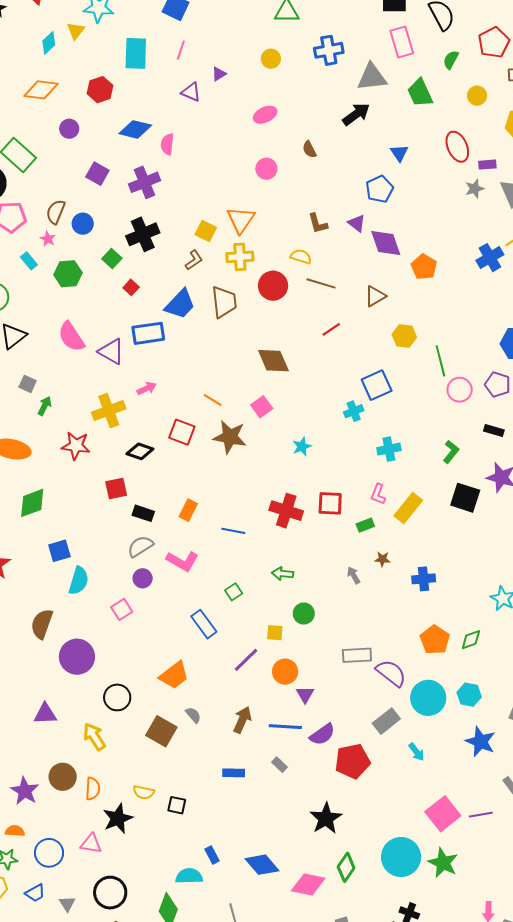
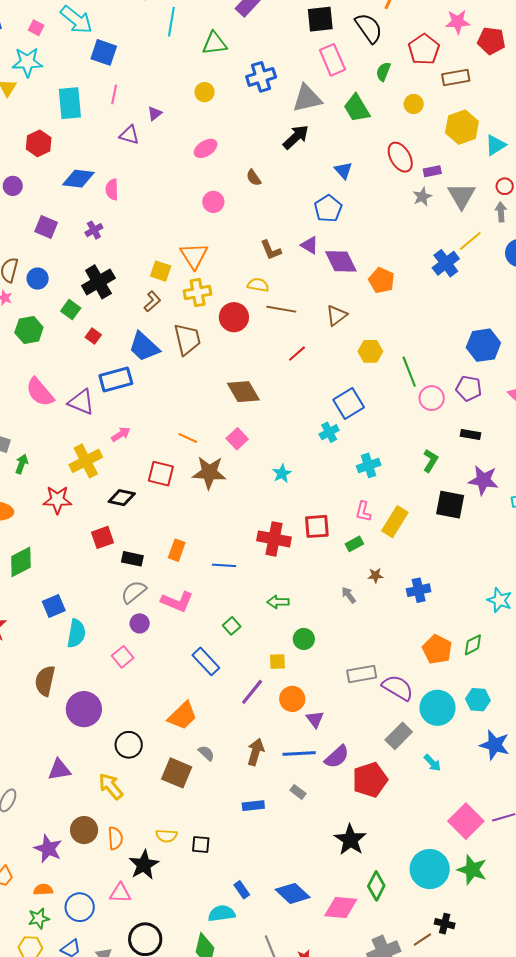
purple cross: (144, 182) -> (94, 230), size x0.6
blue trapezoid: (180, 304) -> (144, 347), turned 96

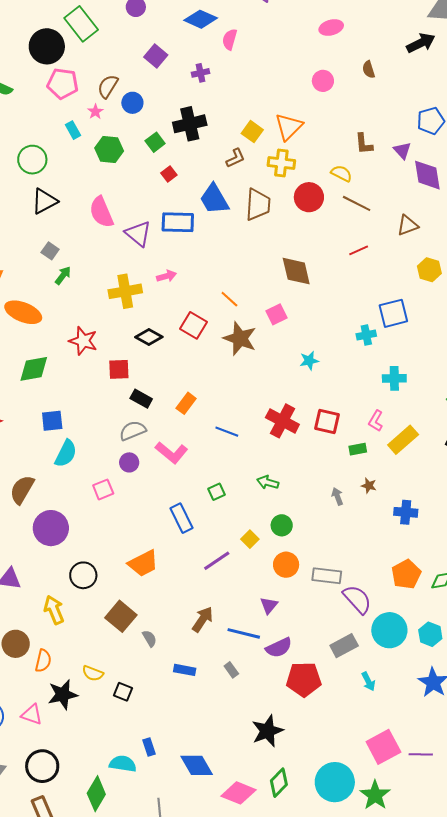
red star: (57, 500) -> (83, 341), moved
yellow square: (277, 661) -> (250, 539), turned 30
orange circle: (292, 699) -> (286, 565), moved
gray semicircle: (206, 753) -> (150, 638), moved

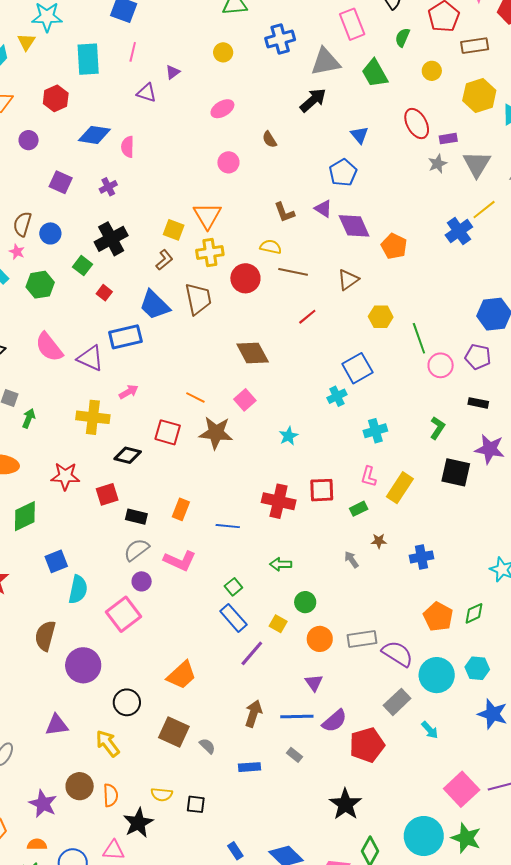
yellow cross: (125, 291) -> (93, 417), turned 32
pink square: (103, 489) -> (124, 614), size x1.6
blue rectangle: (181, 518) -> (233, 618), moved

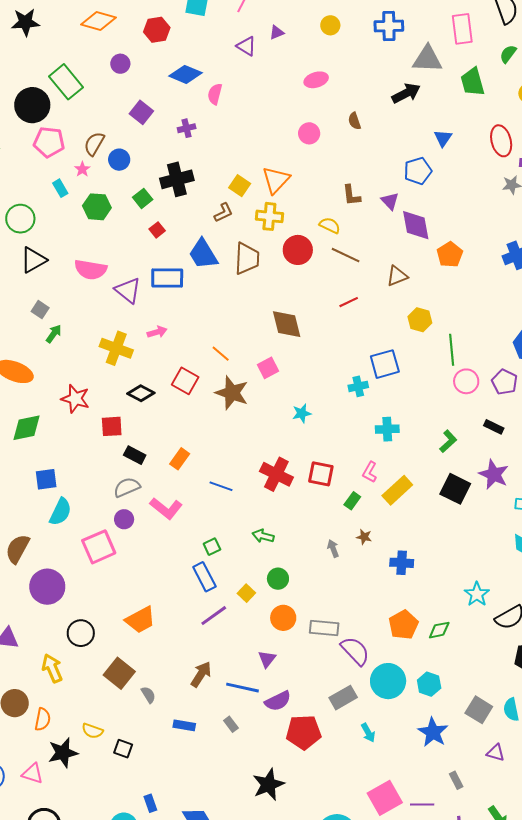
pink semicircle: (49, 347) -> (91, 270), turned -56
green rectangle: (359, 509) -> (352, 501), turned -42

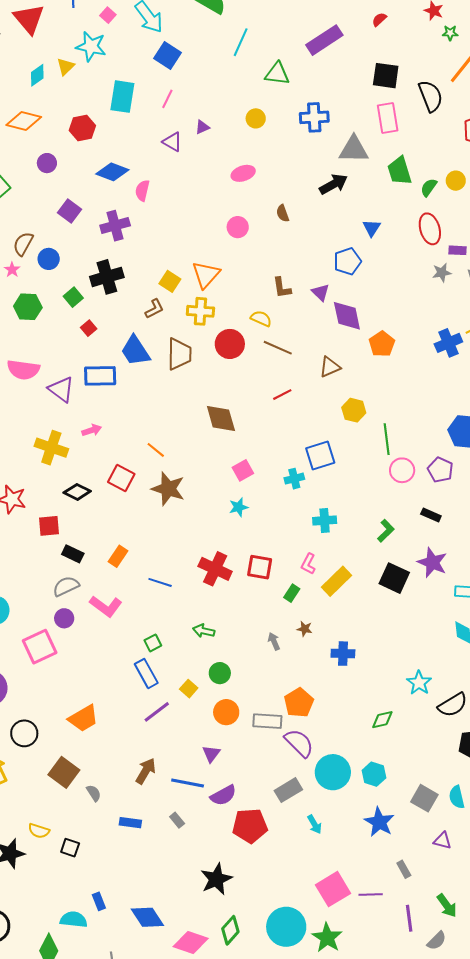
green semicircle: (508, 54) -> (429, 187), moved
purple cross: (187, 128) -> (115, 226), size x1.6
pink square: (268, 368) -> (243, 470), moved
orange pentagon: (404, 625) -> (299, 703), moved

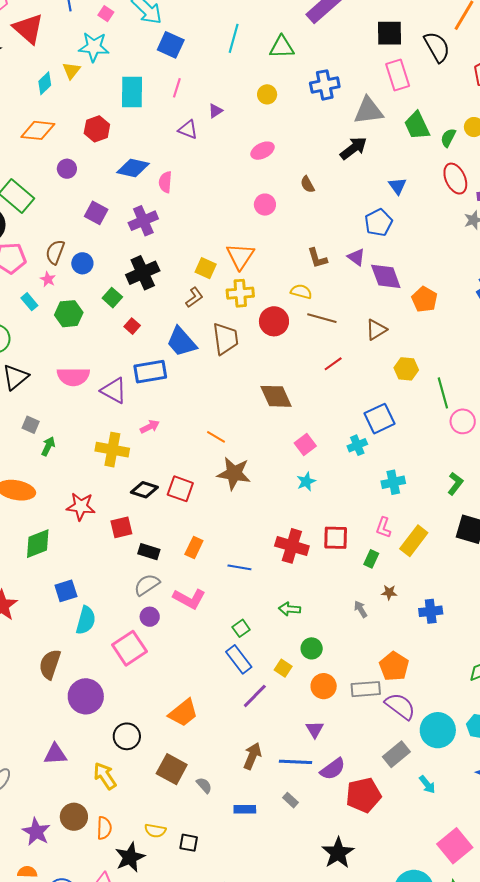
cyan line: (241, 42) -> (234, 38), moved
red square: (121, 478) -> (180, 489), moved

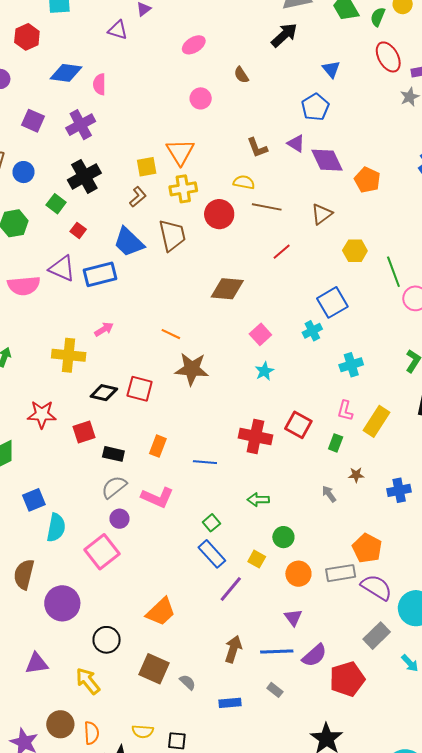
yellow square: (206, 268) -> (147, 167), turned -30
purple triangle: (114, 391) -> (62, 268), moved
brown diamond: (276, 396) -> (227, 289), turned -56
red square: (336, 538) -> (298, 425), turned 32

